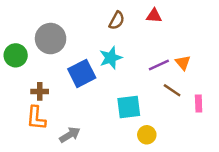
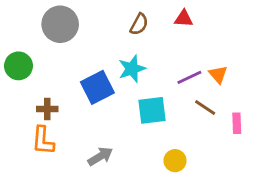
gray circle: (51, 39) -> (60, 24), moved
cyan square: (129, 107) -> (152, 110), moved
gray arrow: (70, 135) -> (100, 156), moved

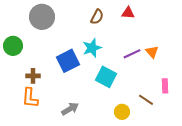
brown line: (205, 108) -> (146, 100), moved
cyan square: (152, 110) -> (106, 77), turned 35

